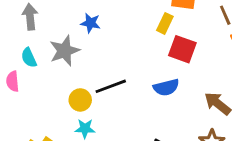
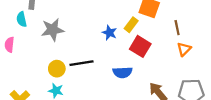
blue star: (91, 23) -> (110, 33), moved
cyan semicircle: (29, 58) -> (22, 19), moved

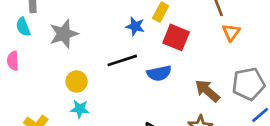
black line: (81, 63) -> (122, 60), moved

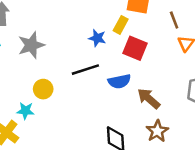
brown arrow: (207, 91) -> (149, 98), moved
cyan star: (80, 109) -> (25, 111), moved

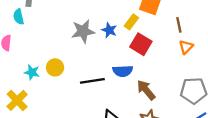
gray star: (31, 45) -> (83, 31), moved
black line: (85, 70) -> (92, 81), moved
cyan star: (25, 111) -> (32, 72), moved

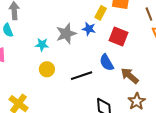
yellow rectangle: (131, 22) -> (101, 13), moved
blue semicircle: (123, 71) -> (107, 63), turned 72
cyan star: (32, 72) -> (42, 45), moved

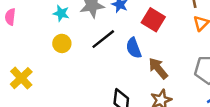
black line: (82, 76) -> (103, 39), moved, turned -30

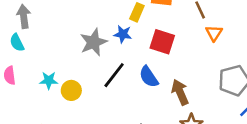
cyan star: (61, 13) -> (49, 80), moved
brown arrow: (158, 68) -> (180, 92), turned 30

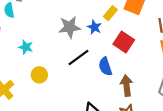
yellow circle: (71, 90) -> (39, 75), moved

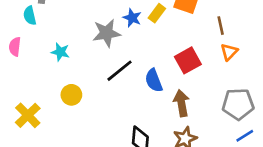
blue star: (94, 27) -> (132, 18), moved
red square: (124, 42) -> (188, 60), moved, turned 30
cyan star: (26, 47) -> (60, 52), moved

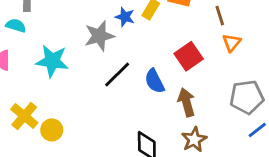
cyan semicircle: (30, 16) -> (16, 26), turned 126
cyan star: (60, 52) -> (52, 61), size x1.6
yellow circle: (71, 95) -> (52, 130), moved
yellow cross: (28, 115) -> (24, 116), moved

